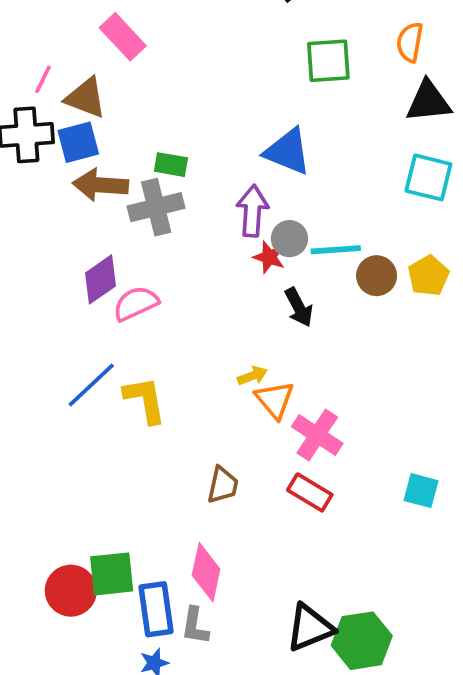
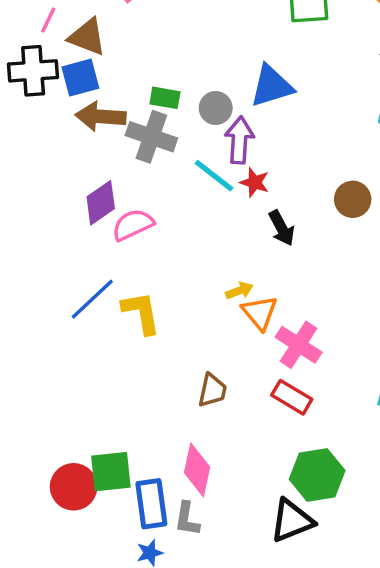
blue triangle: (288, 152) -> (271, 86), turned -39
gray cross: (156, 207) -> (151, 137), turned 33
gray circle: (289, 239) -> (216, 108), moved
cyan line: (336, 250) -> (214, 176), moved, turned 42
green hexagon: (362, 641) -> (317, 475), moved

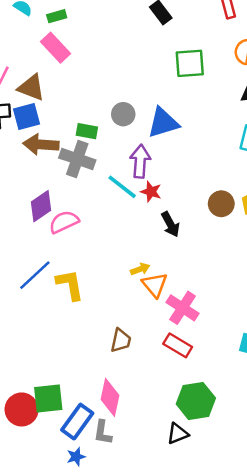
gray circle: (216, 108) -> (123, 114), moved
blue rectangle: (151, 504) -> (77, 422), turned 44
black triangle: (292, 521) -> (178, 434), size x0.7

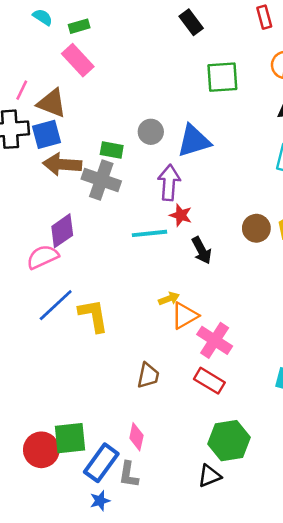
cyan line: (122, 187) -> (149, 233), moved, turned -44
pink semicircle: (64, 222) -> (43, 257), moved
orange triangle: (155, 285) -> (185, 316), turned 40
pink diamond: (110, 397) -> (136, 437), size x0.7

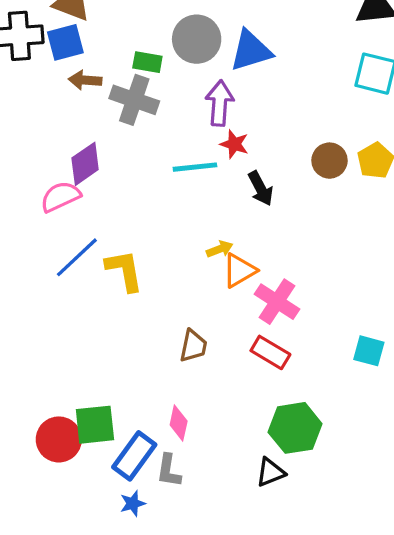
gray circle: (151, 132) -> (197, 39), size x1.5
brown arrow: (62, 164) -> (85, 80), size x0.7

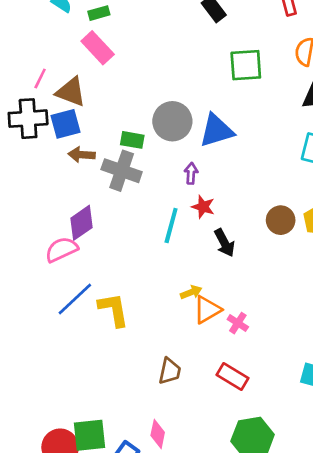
purple arrow: (220, 103) -> (191, 173), size x0.6
cyan line: (195, 167) -> (171, 225), turned -69
pink cross: (277, 302) -> (238, 323), moved, size x0.6

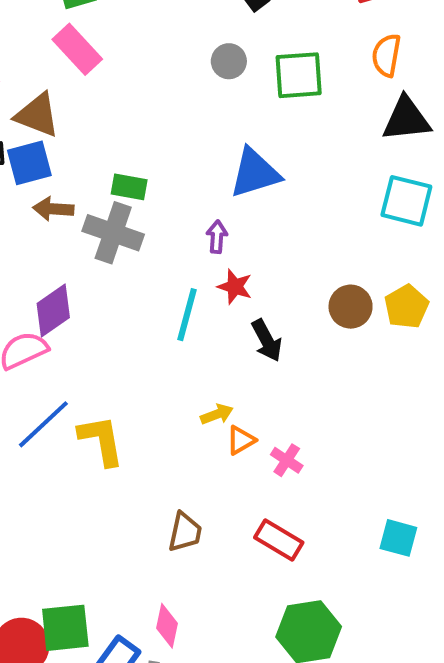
gray circle: (172, 121) -> (229, 61), moved, size x0.6
orange triangle: (207, 310) -> (241, 440), size x0.7

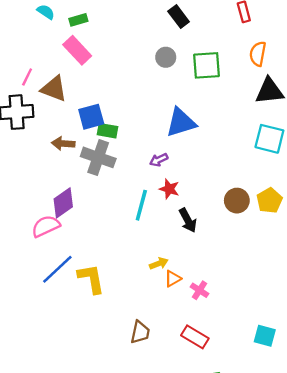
blue square: (29, 163) -> (91, 117), moved
purple arrow: (217, 237) -> (159, 160), turned -120

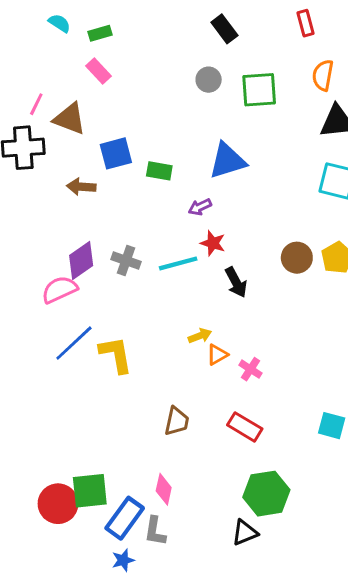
pink rectangle: (77, 50) -> (99, 71), size x0.7
green rectangle: (107, 131) -> (159, 171), moved
gray cross: (98, 157) -> (126, 261), moved, size x0.7
cyan line: (141, 205) -> (178, 263), turned 60

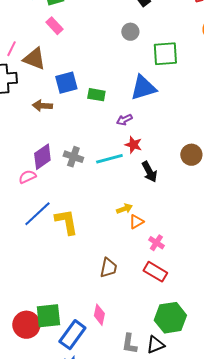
green square: (259, 90) -> (165, 54), moved
pink semicircle: (59, 289) -> (27, 177), size x0.7
pink cross: (251, 369) -> (156, 243), moved
gray L-shape: (155, 531) -> (129, 344), moved

